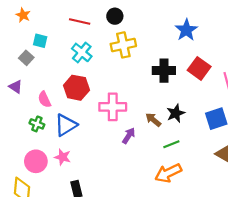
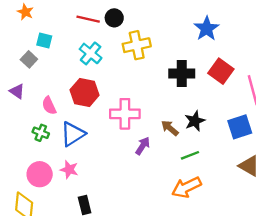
black circle: (115, 16) -> (114, 18), moved

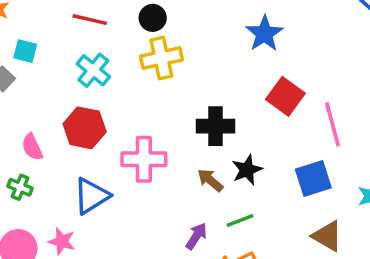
black circle: (114, 18) -> (153, 18), moved
black cross: (182, 74) -> (216, 126), moved
blue triangle: (73, 134) -> (92, 196), moved
purple arrow: (143, 146) -> (196, 236), moved

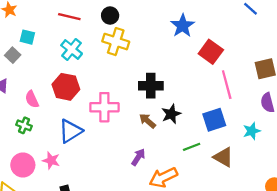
yellow cross: (161, 58) -> (116, 42), turned 30
red square: (285, 96) -> (211, 52), moved
green line: (240, 220) -> (192, 147), moved

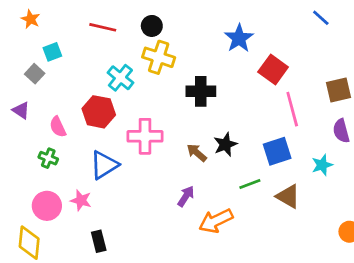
cyan square: (27, 37) -> (52, 52), turned -35
cyan cross: (72, 49) -> (120, 78), moved
black cross: (151, 86) -> (201, 91), moved

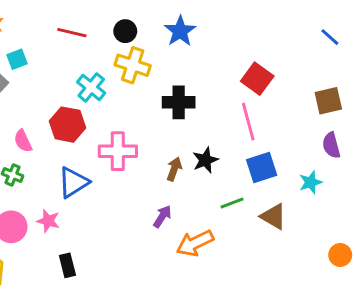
blue line: (321, 18) -> (330, 37), moved
blue star: (239, 38) -> (180, 31), moved
pink line: (292, 109) -> (248, 122), moved
brown arrow: (197, 153) -> (174, 169), turned 70

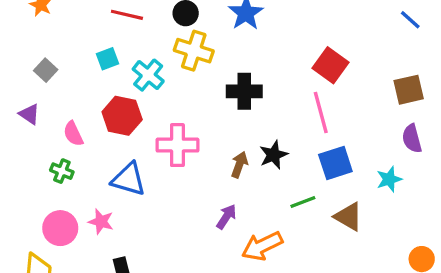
cyan square: (17, 59) -> (107, 59), moved
blue triangle: (73, 182) -> (129, 179), turned 48

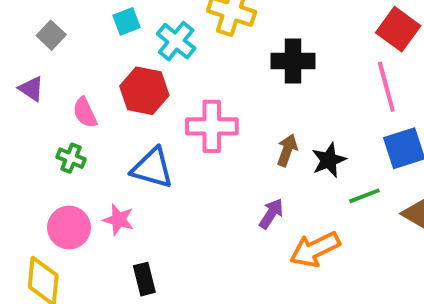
black star: (274, 155) -> (329, 160), moved

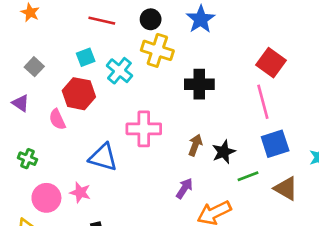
red hexagon: (144, 91) -> (79, 94), moved
green cross: (71, 158) -> (27, 159), moved

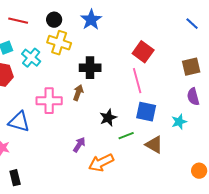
blue square: (275, 144) -> (146, 112), turned 30
brown arrow: (195, 145) -> (78, 93), moved

